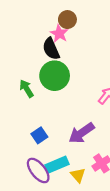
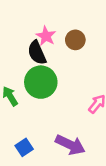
brown circle: (67, 20) -> (75, 40), moved
purple arrow: (81, 133) -> (70, 145), turned -120

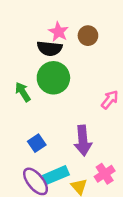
black semicircle: (37, 53) -> (50, 48), turned -60
purple arrow: (70, 145) -> (83, 141), turned 60

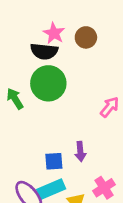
purple arrow: (83, 141) -> (80, 152), size x0.6
blue square: (37, 143) -> (54, 161), moved, turned 30

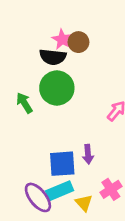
brown circle: (86, 37) -> (78, 42), moved
blue square: (54, 161) -> (62, 164), size x1.5

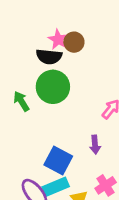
purple arrow: (88, 154) -> (95, 145), moved
blue square: (62, 164) -> (58, 160), turned 32

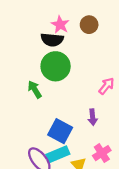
brown circle: (74, 42) -> (89, 25), moved
green arrow: (21, 101) -> (35, 89), moved

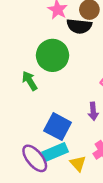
black semicircle: (52, 40) -> (79, 26), moved

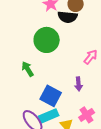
green arrow: (30, 81) -> (28, 69), moved

